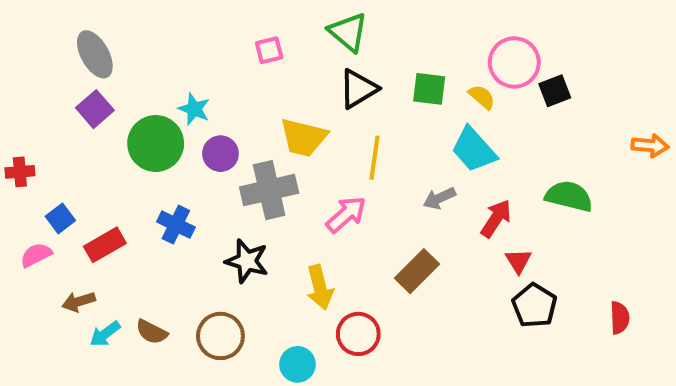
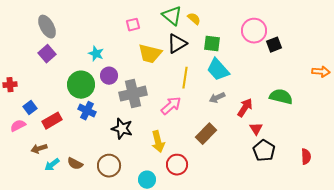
yellow semicircle: (482, 97) -> (194, 19), moved
yellow trapezoid: (304, 137) -> (150, 54), moved
green circle: (156, 143) -> (81, 85), moved
cyan trapezoid: (474, 150) -> (218, 70), moved

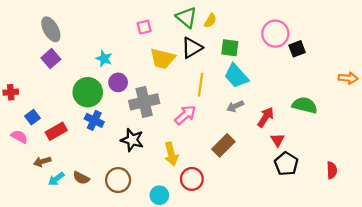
yellow semicircle: (194, 19) -> (210, 21), turned 80
pink semicircle: (18, 126) -> (19, 137), turned 56

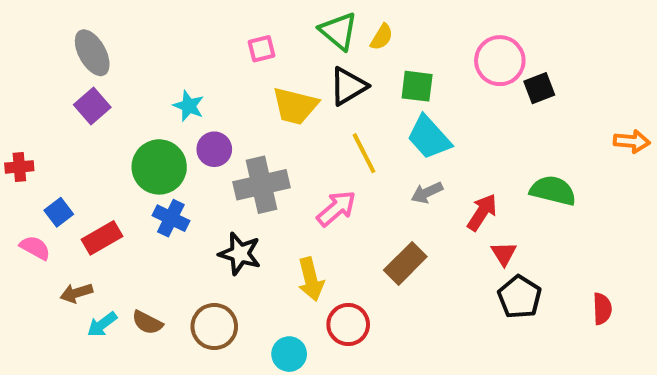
yellow line: (201, 85) -> (364, 153), turned -35

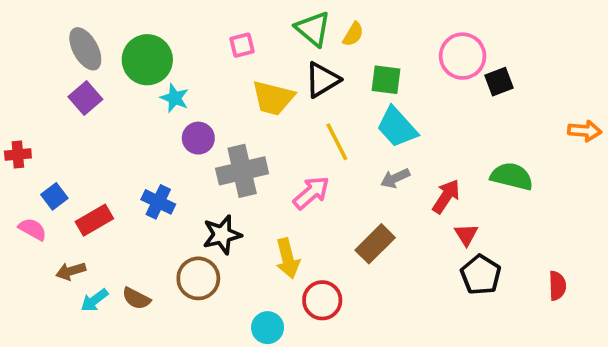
green circle: (159, 167) -> (147, 60), moved
black star: (240, 254) -> (222, 235), turned -30
brown circle: (214, 326) -> (198, 278), moved

